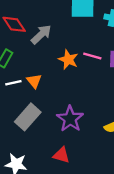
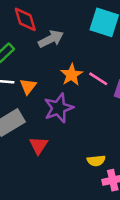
purple star: (70, 119) -> (59, 108), moved
red triangle: (61, 155) -> (39, 145), moved, turned 30

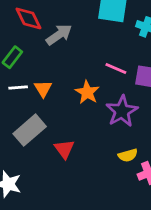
orange star: (72, 75) -> (87, 92), moved
purple star: (59, 108) -> (122, 111), moved

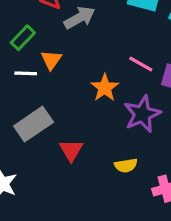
orange triangle: (43, 89) -> (51, 60), moved
yellow semicircle: (128, 155) -> (126, 165), moved

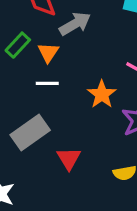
orange triangle: (51, 60) -> (48, 52), moved
white line: (26, 73) -> (47, 83), moved

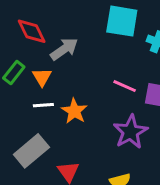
orange star: (102, 94) -> (74, 111), moved

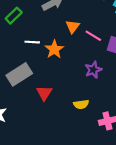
orange triangle: (42, 77) -> (73, 27), moved
purple star: (130, 132) -> (93, 70), size x0.7

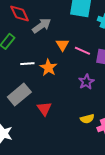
yellow semicircle: (81, 104) -> (87, 119), moved

